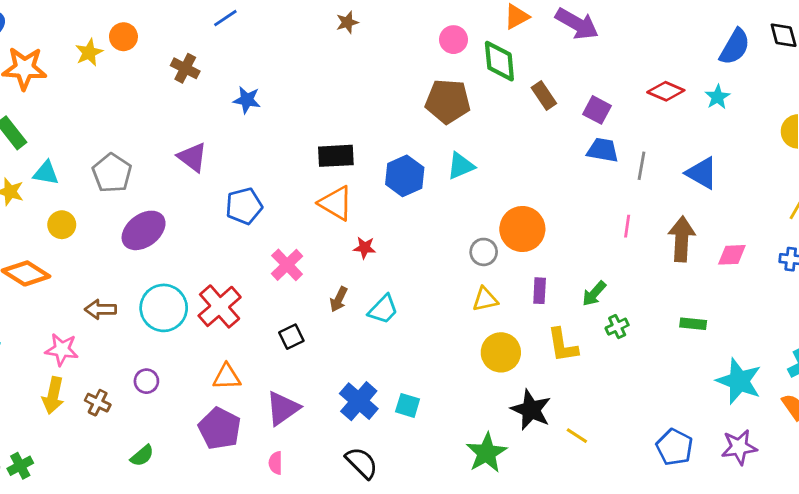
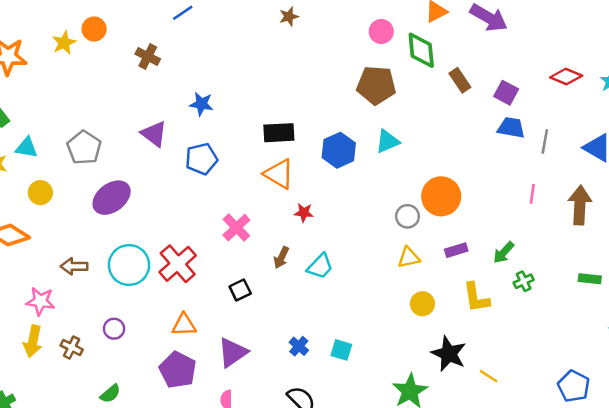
blue star: (247, 100) -> (201, 104), moved
blue pentagon: (244, 206) -> (201, 159), moved
purple rectangle: (540, 291) -> (456, 250), turned 70
yellow circle: (501, 352) -> (422, 304), size x0.7
blue cross: (359, 401) -> (299, 346), size x0.6

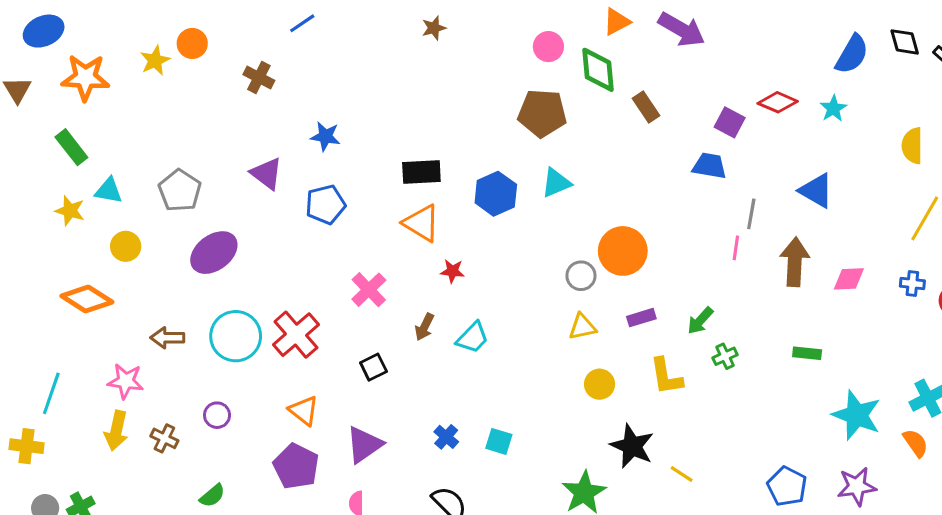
purple square: (506, 93) -> (730, 122), moved
gray line: (545, 141) -> (751, 214), moved
orange triangle: (184, 325) -> (304, 410), turned 40

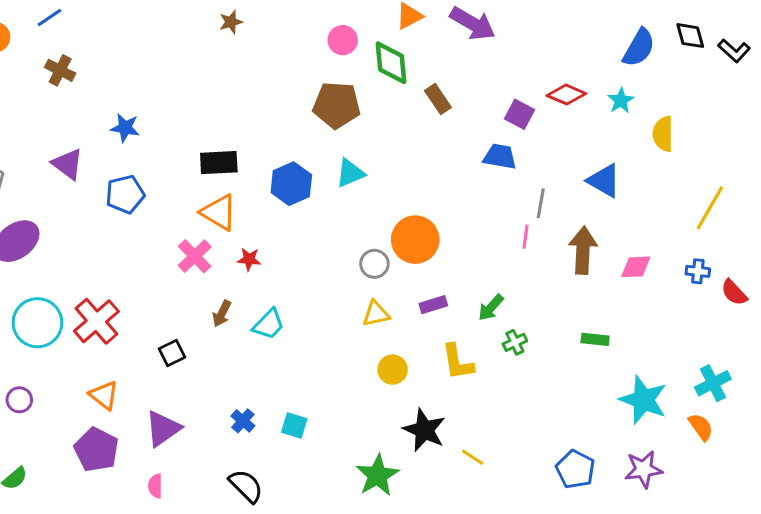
blue line: (302, 23) -> (50, 17), moved
yellow semicircle: (912, 146) -> (663, 134), moved
pink cross: (369, 290) -> (195, 256), moved

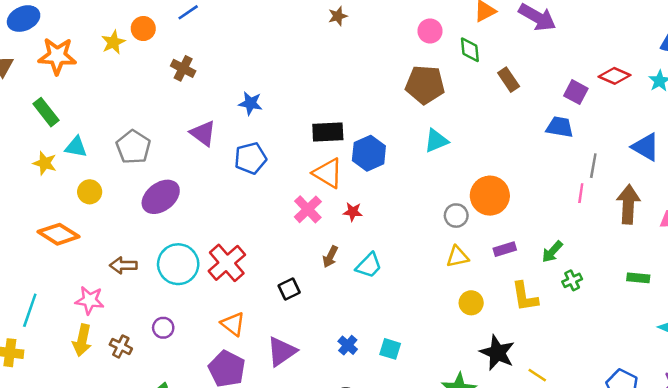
green diamond: (391, 63) -> (470, 50), size x0.7
brown cross: (60, 70) -> (183, 68), moved
blue hexagon: (291, 184) -> (369, 153), moved

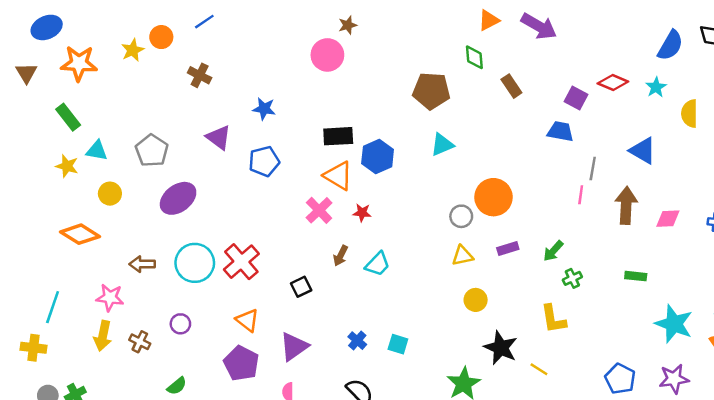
pink circle: (430, 31) -> (327, 55), moved, size x1.4
yellow L-shape: (525, 297) -> (553, 319), moved

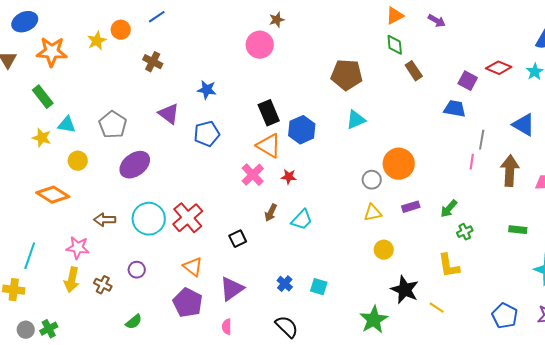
purple arrow: (539, 26) -> (437, 21), size x0.6
green diamond: (474, 57) -> (395, 45), moved
black rectangle: (338, 136) -> (269, 113), turned 70

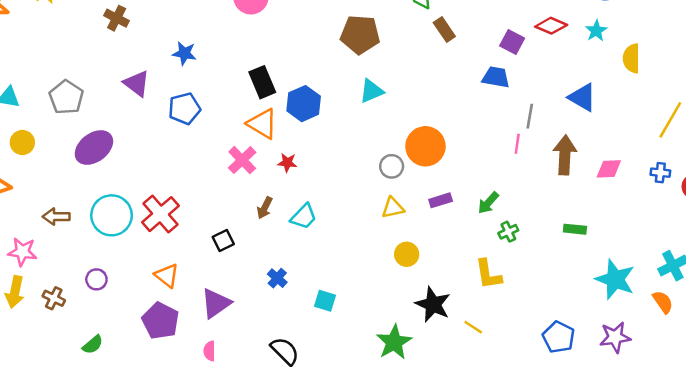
blue cross: (285, 284) -> (277, 278), moved

